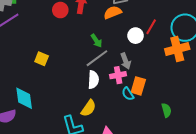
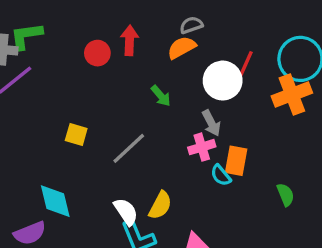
white circle: (136, 36) -> (223, 81), size x1.5
gray line: (97, 58) -> (129, 148), moved
white semicircle: (93, 80) -> (126, 212), moved, turned -30

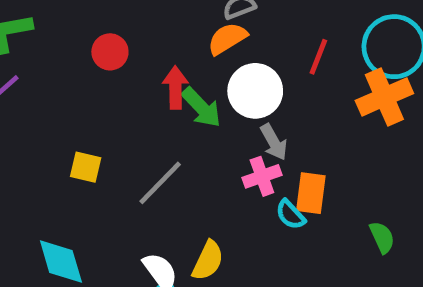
red arrow: (130, 40) -> (175, 88), moved
white circle: (223, 81) -> (255, 91), moved
green arrow: (161, 96) -> (201, 107), size x1.4

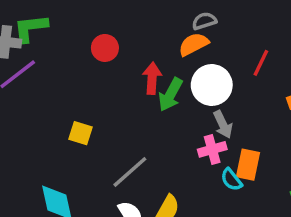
green arrow: (201, 107) -> (170, 94), turned 68
gray line: (160, 183) -> (130, 172), moved

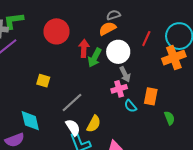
red circle: (105, 48) -> (57, 31), size x1.6
orange rectangle: (248, 165) -> (151, 96), moved

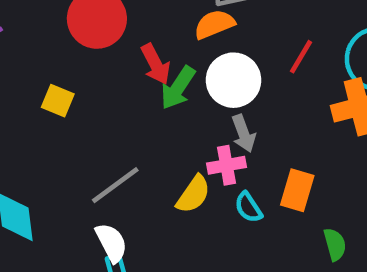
red arrow: (84, 48) -> (156, 64), turned 144
yellow square: (43, 81) -> (58, 101), moved
yellow semicircle: (94, 124) -> (193, 194), moved

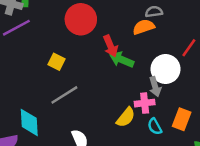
white circle: (233, 80) -> (166, 69), moved
green arrow: (178, 88) -> (122, 60), turned 75
gray line: (115, 185) -> (64, 95), moved

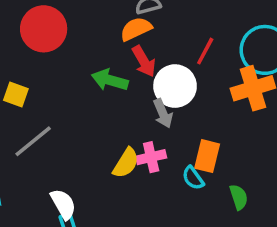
red arrow: (111, 46) -> (144, 61), moved
pink cross: (145, 103) -> (151, 157), moved
cyan semicircle: (155, 127) -> (193, 178), moved

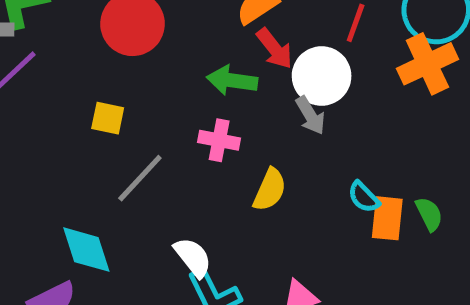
orange rectangle: (207, 156) -> (387, 218), moved
pink cross: (151, 157) -> (219, 140), moved, turned 32

